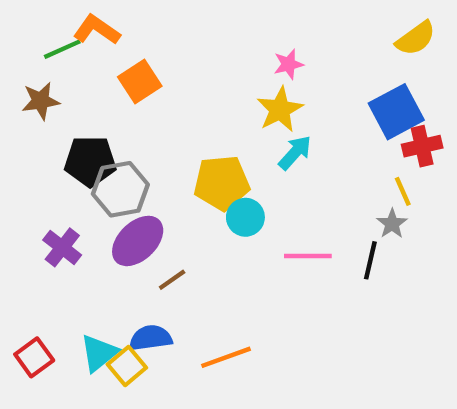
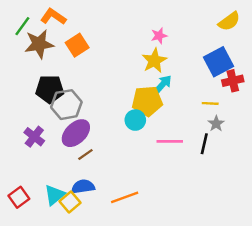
green line: (62, 49) -> (22, 26), moved, turned -30
brown star: (41, 101) -> (39, 44), moved, size x1.4
yellow pentagon: (222, 183) -> (147, 101), moved
yellow line: (403, 191) -> (210, 103), moved, turned -63
brown line: (172, 280) -> (85, 155), moved

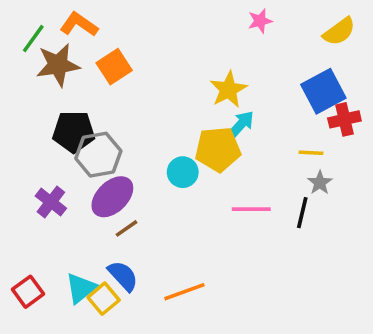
pink star: (159, 36) -> (260, 21), moved
cyan circle: (135, 120) -> (183, 172), moved
blue semicircle: (83, 187) -> (123, 276), turned 55

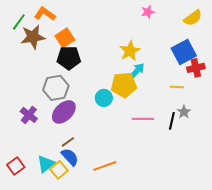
black pentagon: (74, 132) -> (69, 58), moved
gray star: (320, 183) -> (184, 112), moved
brown line: (126, 228) -> (68, 142), moved

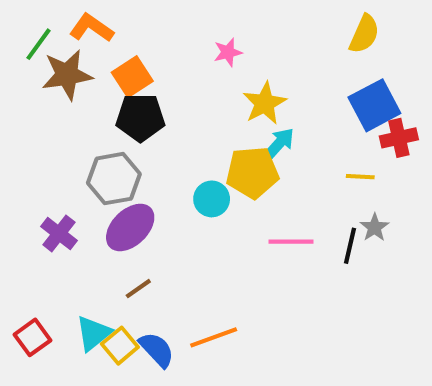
pink star: (148, 12) -> (228, 52), moved
yellow semicircle: (193, 18) -> (364, 34), moved, turned -30
blue semicircle: (70, 157) -> (157, 350), moved

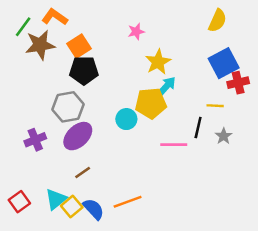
purple cross: (59, 234) -> (35, 140), turned 30
black line: (350, 246) -> (198, 128), moved

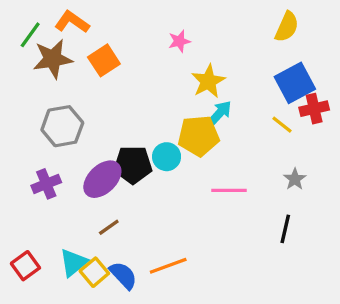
black pentagon: (84, 70) -> (133, 165), moved
yellow line: (215, 106) -> (282, 125), moved, turned 35
gray hexagon: (68, 107) -> (62, 126), moved
black line: (198, 128) -> (285, 229), moved

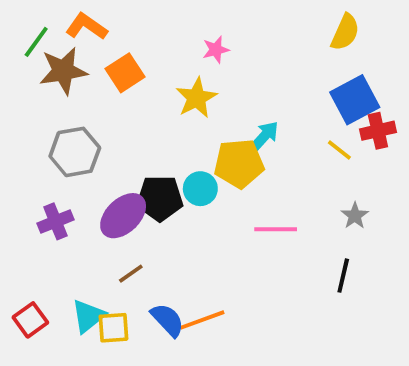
yellow star: (208, 81) -> (196, 98), moved
yellow square: (94, 272) -> (113, 328), turned 36
blue semicircle: (123, 275) -> (168, 320), moved

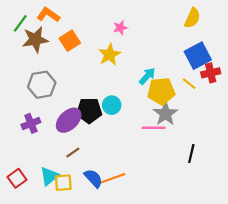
yellow pentagon: (239, 164) -> (161, 91), moved
gray star: (355, 216) -> (165, 114), moved, size x1.6

